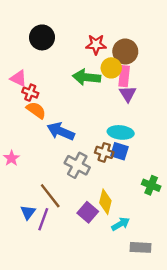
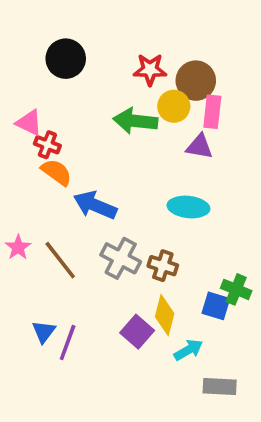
pink rectangle: (124, 76) -> (212, 112), moved
purple triangle: (128, 94) -> (199, 147), turned -48
blue square: (119, 151) -> (216, 306), moved
brown cross: (104, 152) -> (163, 266), moved
brown line: (50, 196) -> (60, 260), moved

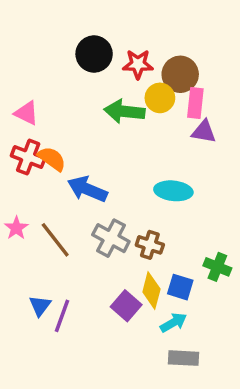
black circle: (66, 59) -> (94, 54), moved
red cross: (47, 145) -> (28, 157), moved, size x1.4
purple triangle: (199, 147) -> (204, 132), moved
blue square: (216, 306) -> (180, 287), moved
gray rectangle: (220, 387) -> (184, 358), moved

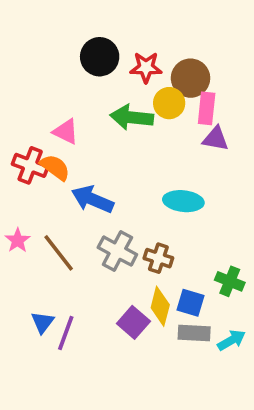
pink triangle: (26, 113) -> (66, 132), moved
cyan arrow: (173, 323) -> (232, 340), moved
gray rectangle: (184, 358) -> (194, 333), moved

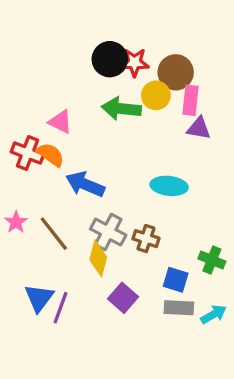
black circle: (100, 57) -> (110, 59), moved
yellow diamond: (160, 306) -> (98, 258), moved
blue triangle: (43, 322) -> (39, 298), size x1.4

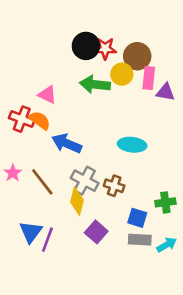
purple triangle: (199, 128) -> (165, 92), moved
green cross: (212, 260) -> (165, 202), turned -30

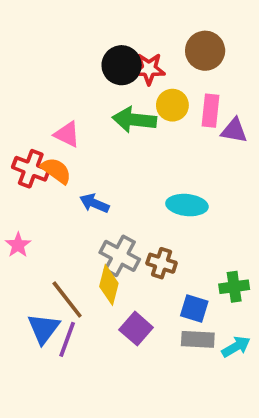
brown circle: (137, 56) -> (205, 51), moved
blue arrow: (67, 143) -> (94, 203), size x0.7
brown line: (42, 182) -> (67, 299), moved

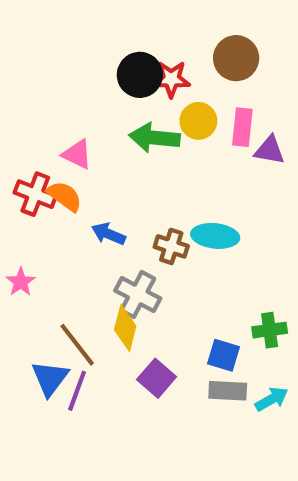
brown cross: (162, 263) -> (171, 246), moved

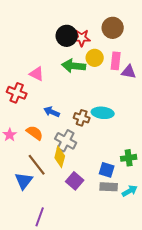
orange semicircle: (65, 196) -> (35, 133), moved
purple line: (77, 391) -> (40, 217), moved

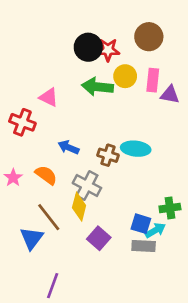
cyan arrow: (130, 191) -> (155, 230), moved

